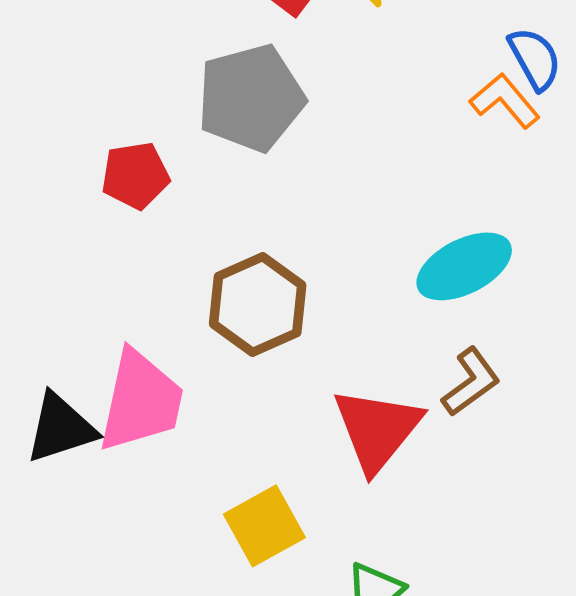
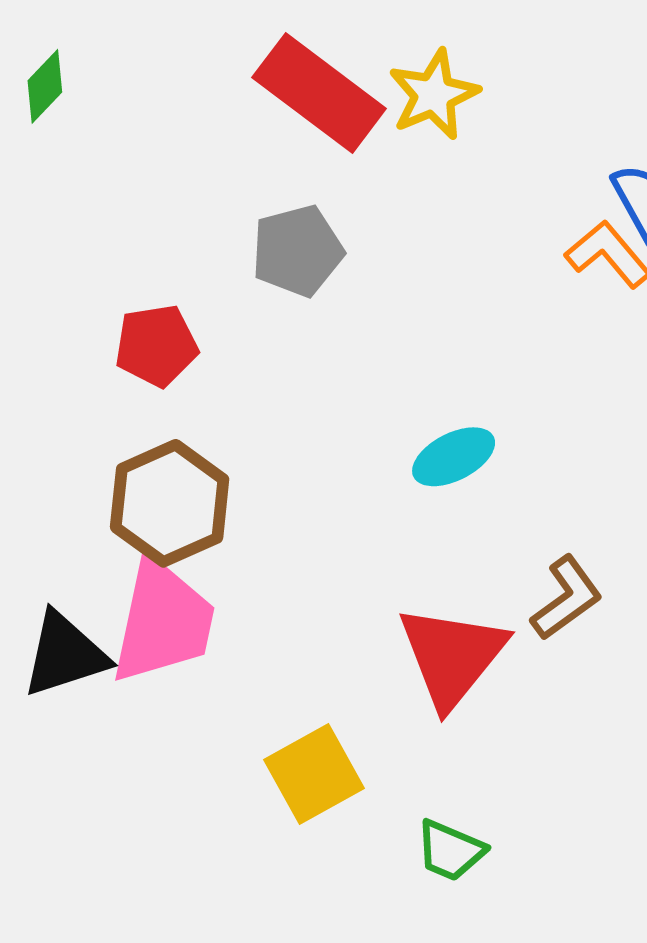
gray pentagon: (251, 98) -> (297, 251), size x0.7
cyan ellipse: (464, 266) -> (454, 457), moved, size x0.7
brown hexagon: (258, 304) -> (170, 503), moved

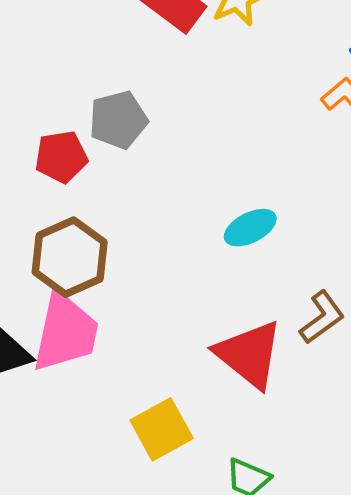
gray pentagon: (297, 251) -> (118, 120), moved
red triangle: (452, 656) -> (249, 354), turned -30

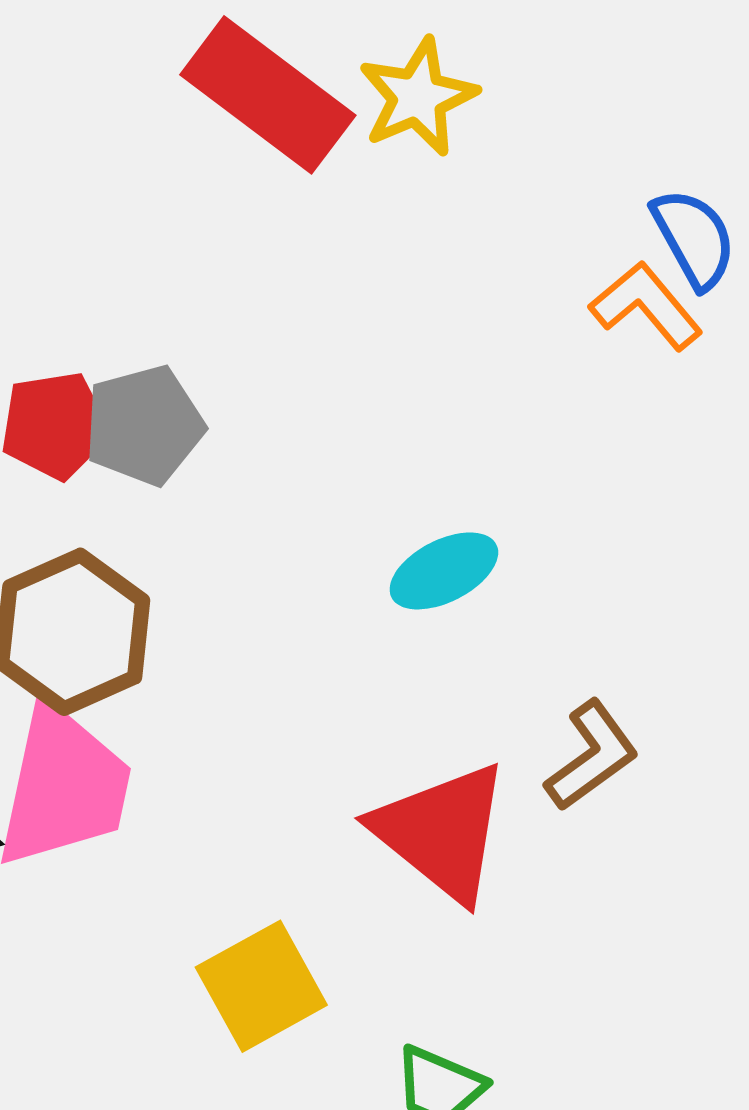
gray pentagon: (118, 120) -> (144, 425), moved

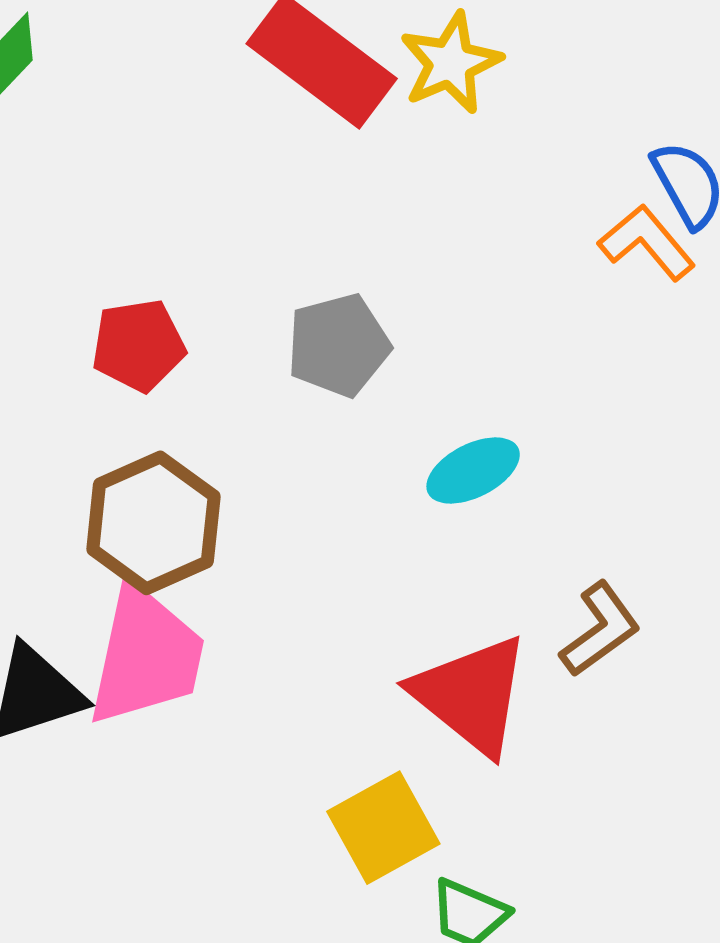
gray pentagon: (144, 425) -> (338, 345), moved
yellow square: (261, 986) -> (383, 828), moved

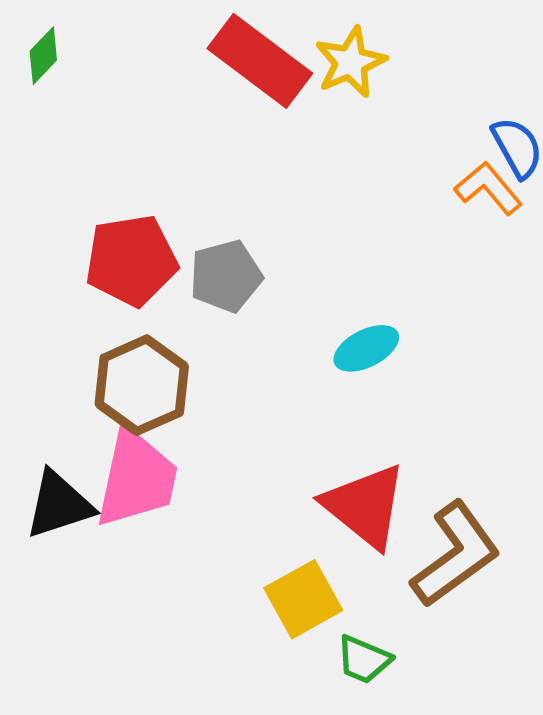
red pentagon: (138, 345) -> (131, 260), size x1.4
gray pentagon: (338, 345) -> (226, 276), moved
brown L-shape: (600, 629) -> (456, 554), moved, size x1.6

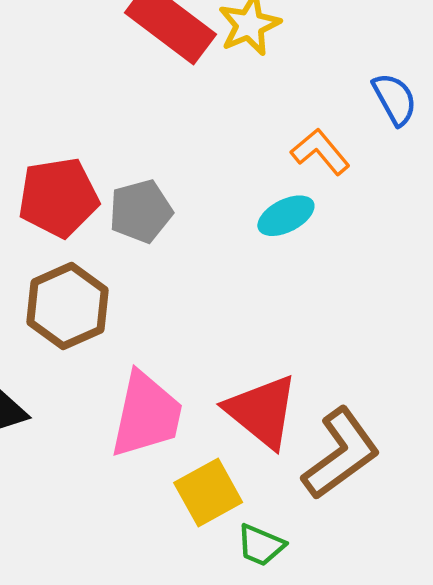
orange L-shape: (488, 188) -> (320, 152), moved
cyan ellipse: (366, 348) -> (286, 216), moved
pink trapezoid: (137, 478) -> (146, 415), moved

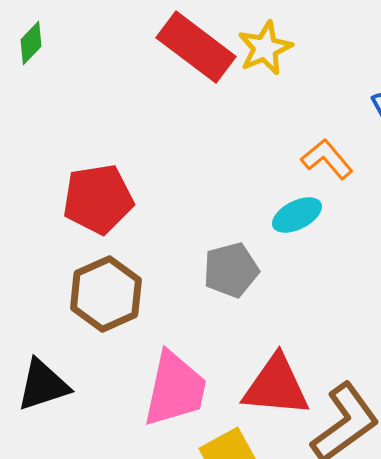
gray pentagon: (141, 211) -> (231, 270), moved
red triangle: (262, 411) -> (276, 386), turned -34

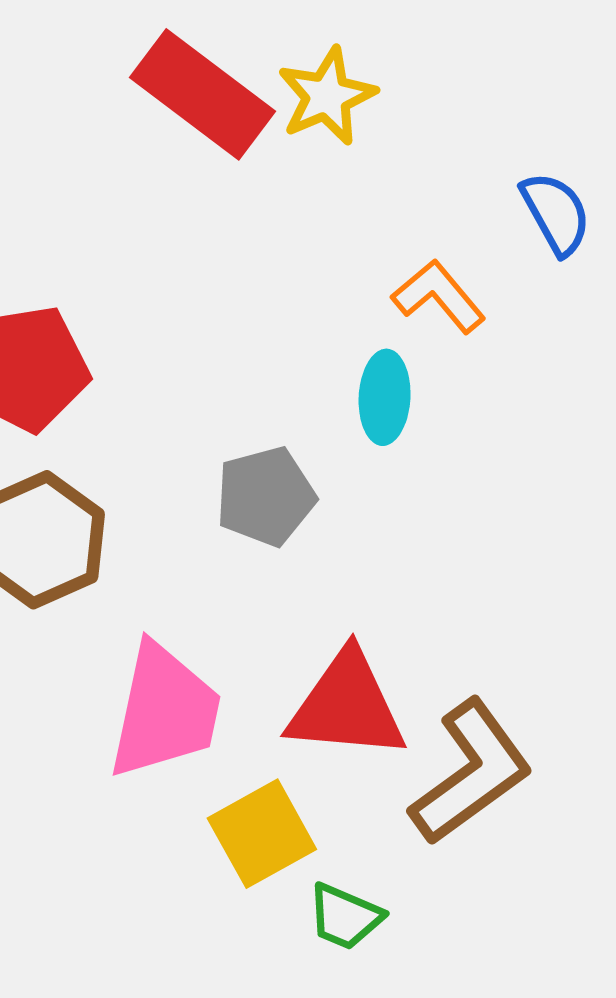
cyan ellipse: (297, 215) -> (385, 397), turned -60

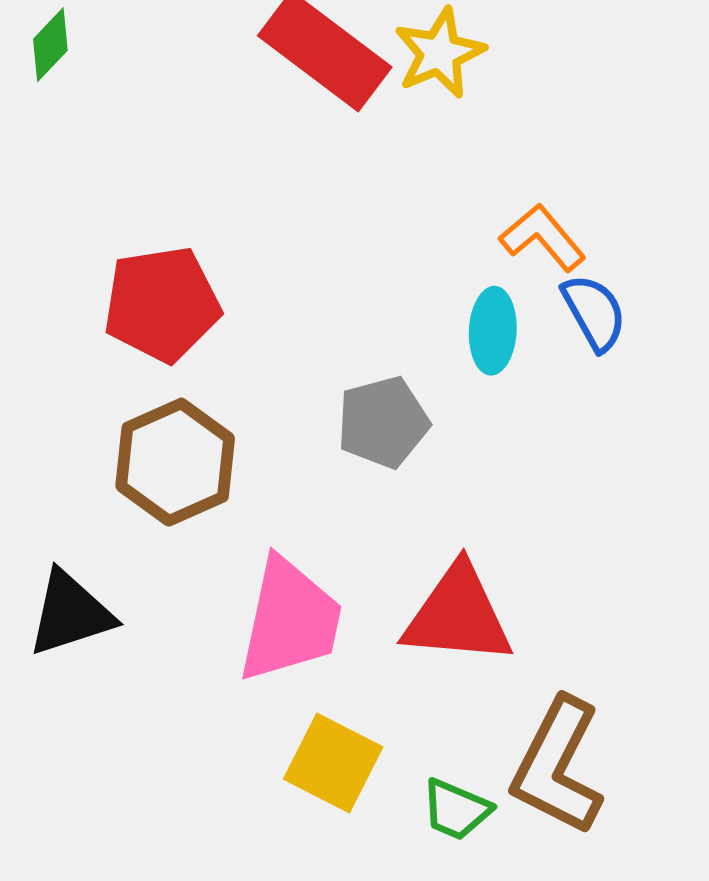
blue semicircle: (556, 213) -> (594, 312), moved
brown L-shape: (471, 772) -> (558, 766), moved, turned 153
yellow square: (262, 834) -> (333, 763), moved, turned -34

